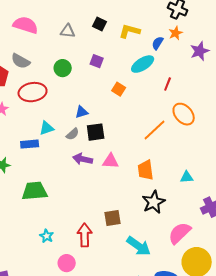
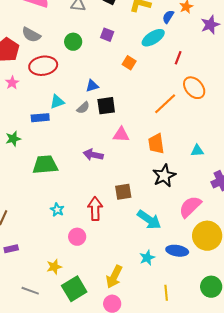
purple arrow: (83, 159) -> (93, 155), moved

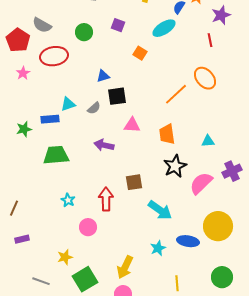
red line: (178, 58) -> (210, 40), moved, turned -32
cyan triangle: (57, 102) -> (68, 104), moved
gray semicircle: (83, 108) -> (94, 108), moved
blue rectangle: (40, 118) -> (50, 119), moved
pink semicircle: (190, 207) -> (201, 183), moved

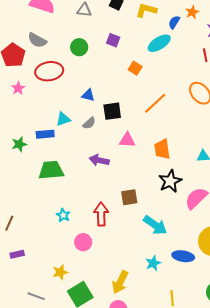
blue triangle: (103, 76) -> (88, 95), moved, turned 32
orange line: (176, 94) -> (155, 103), moved

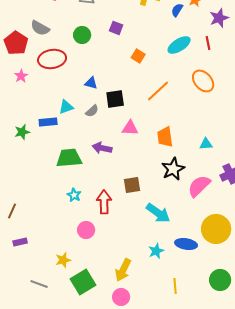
cyan ellipse: (159, 43) -> (179, 45), moved
green trapezoid: (51, 170) -> (69, 158), moved
cyan star: (63, 215) -> (74, 195), moved

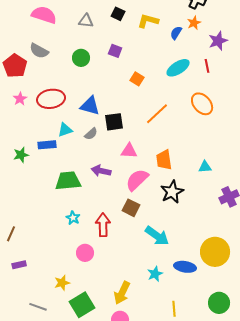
red ellipse: (52, 59) -> (51, 99), moved
blue triangle: (91, 83) -> (90, 106), size x1.5
brown square: (132, 185) -> (131, 208), turned 36
pink semicircle: (199, 186) -> (137, 180), moved

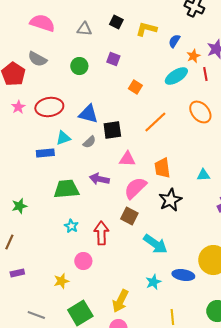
orange star: (194, 23) -> (193, 56), moved
green star: (21, 155) -> (19, 206), moved
yellow star: (62, 283) -> (61, 281), moved

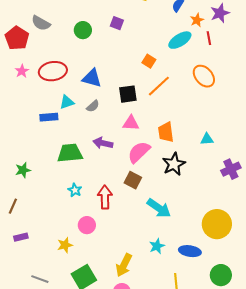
orange square: (135, 87) -> (149, 61), moved
black square: (112, 130) -> (128, 94), moved
blue ellipse: (183, 275) -> (190, 251), moved

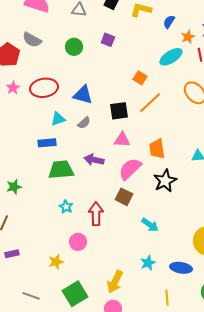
blue rectangle: (49, 117) -> (47, 143), moved
cyan arrow: (159, 208) -> (150, 225), size x0.7

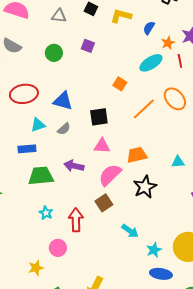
orange line: (150, 103) -> (144, 109), moved
orange trapezoid: (157, 149) -> (137, 155), turned 85
brown square: (124, 197) -> (104, 203), turned 30
cyan star: (148, 263) -> (154, 250), moved

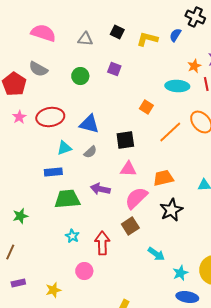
blue semicircle: (149, 28) -> (175, 35), moved
cyan ellipse: (151, 63) -> (177, 86), turned 35
yellow star: (36, 268) -> (53, 290), moved

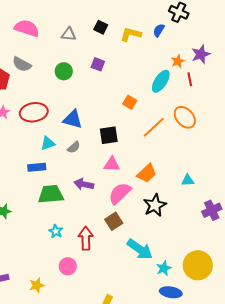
cyan ellipse: (177, 86) -> (161, 81), turned -60
orange trapezoid: (163, 178) -> (147, 173), turned 150
cyan arrow: (156, 254) -> (140, 249), size x1.5

